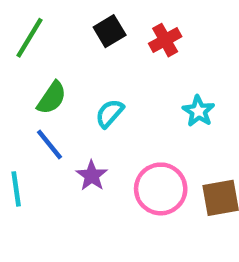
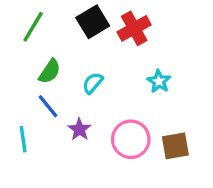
black square: (110, 31) -> (93, 22), size x1.4
red cross: (165, 40) -> (134, 28), size x1.4

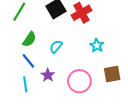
cyan line: (23, 139) -> (25, 84), moved
brown square: (175, 146) -> (112, 74), moved

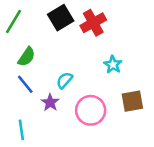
cyan semicircle: (56, 46) -> (64, 80), moved
cyan line: (25, 84) -> (21, 130), moved

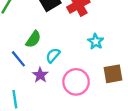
green semicircle: (27, 57) -> (33, 39), moved

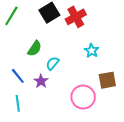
blue line: (18, 59) -> (18, 76), moved
pink circle: (76, 82) -> (83, 97), moved

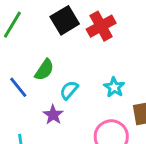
cyan star: (92, 51) -> (114, 87), moved
blue line: (18, 76) -> (18, 87), moved

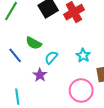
green semicircle: (44, 70) -> (34, 43), turned 84

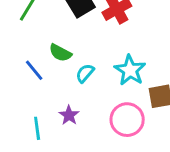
cyan star: (83, 55) -> (130, 70), size x1.5
purple star: (40, 75) -> (69, 115), moved

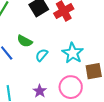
purple star: (69, 115) -> (40, 91), moved

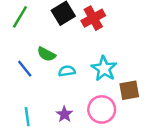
cyan semicircle: (42, 55) -> (67, 71), turned 40

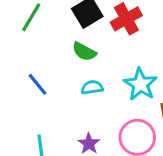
green semicircle: (46, 54) -> (84, 52), moved

